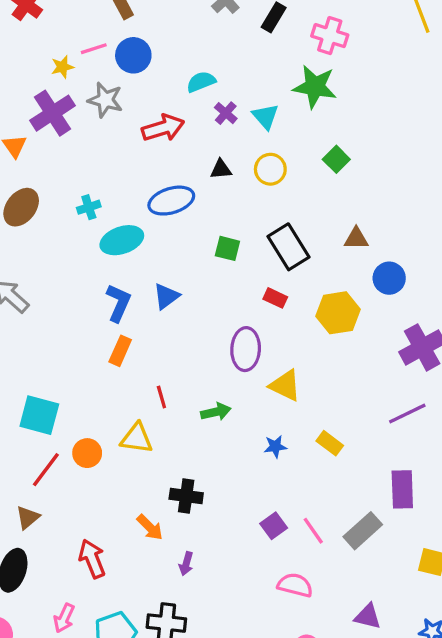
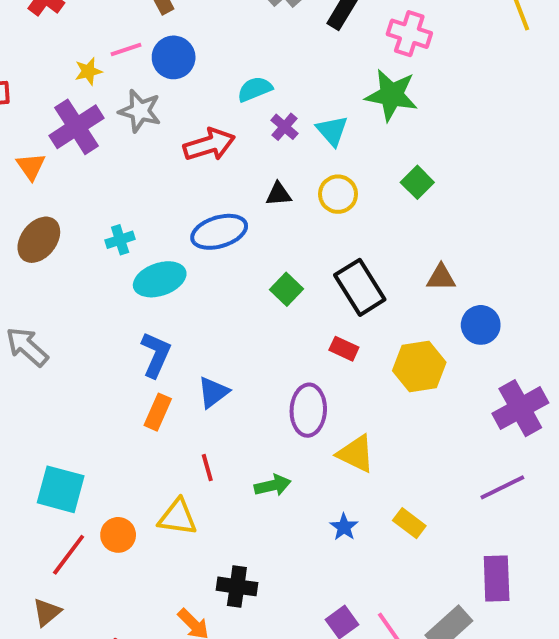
green square: (227, 248) -> (286, 289), turned 30
blue triangle: (166, 296) -> (213, 392), moved
blue star: (275, 446) -> (344, 527), turned -30

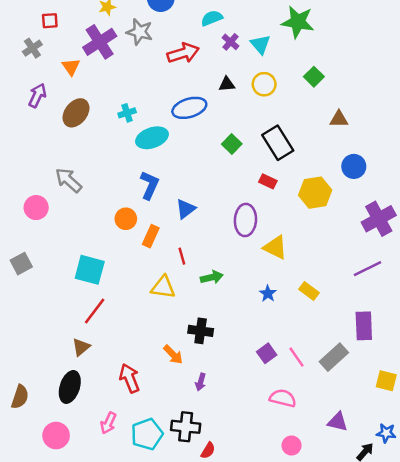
brown triangle: (441, 277) -> (339, 119), moved
orange rectangle: (158, 412) -> (151, 236), moved
green arrow: (273, 485) -> (212, 277), moved
orange circle: (118, 535) -> (126, 219), moved

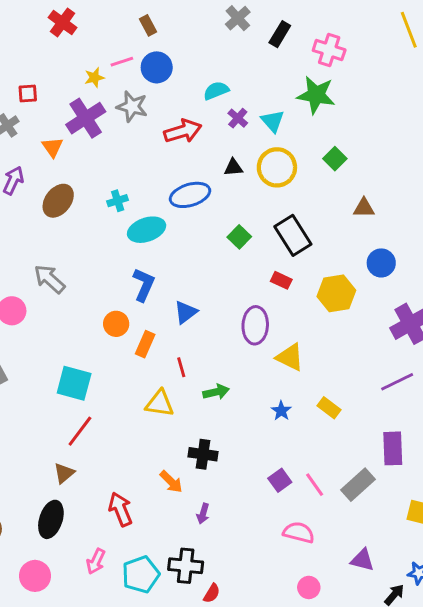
yellow circle: (264, 84) -> (277, 167), size x1.4

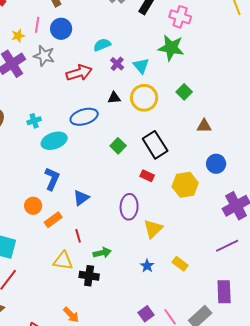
pink line: (122, 62) -> (37, 25), turned -63
orange rectangle: (145, 344) -> (53, 220), turned 30
yellow triangle: (290, 357) -> (153, 229), turned 50
black cross: (203, 454) -> (89, 276), moved

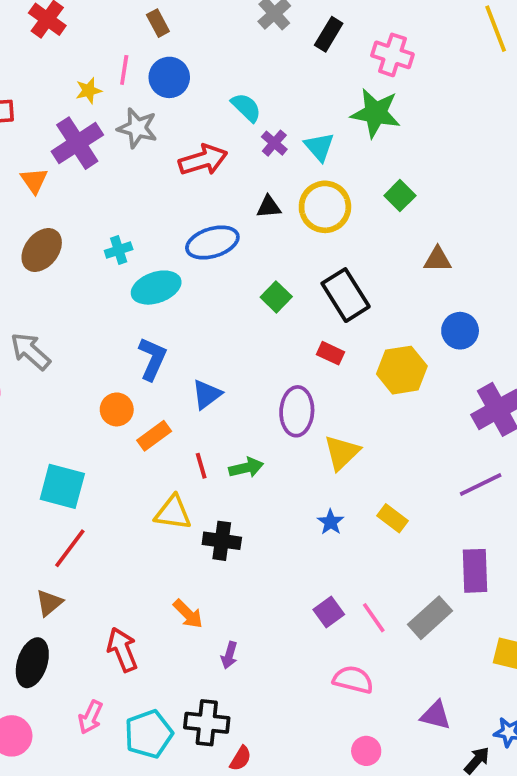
cyan semicircle: (102, 45) -> (246, 107), turned 66
green arrow: (102, 253) -> (246, 468), moved

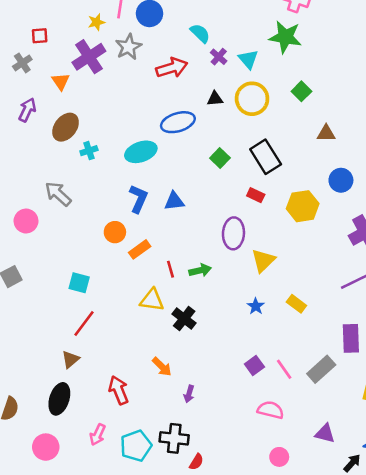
gray star: (137, 128) -> (129, 47), turned 30
cyan cross: (119, 250) -> (89, 151), moved
blue triangle: (207, 394) -> (174, 201), moved, turned 30
cyan square: (62, 486) -> (79, 283), size x0.7
black cross: (222, 541) -> (184, 319), turned 30

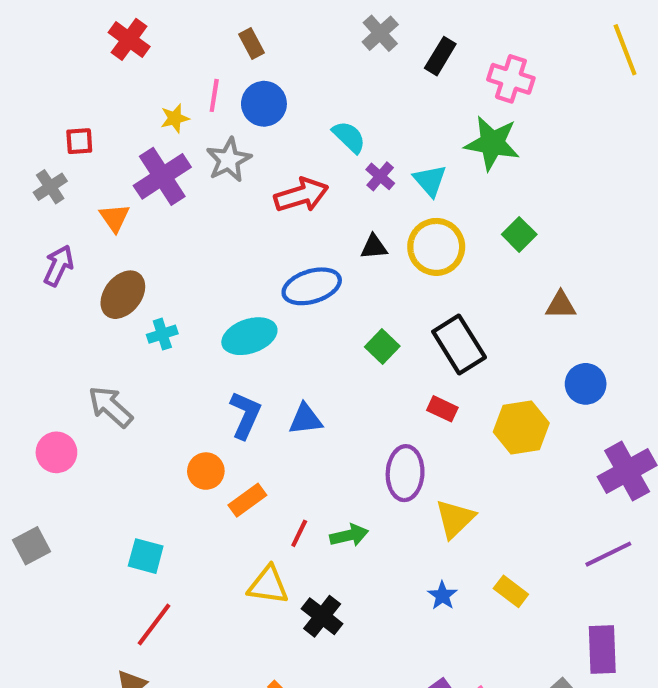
red line: (171, 269) -> (299, 533), turned 42

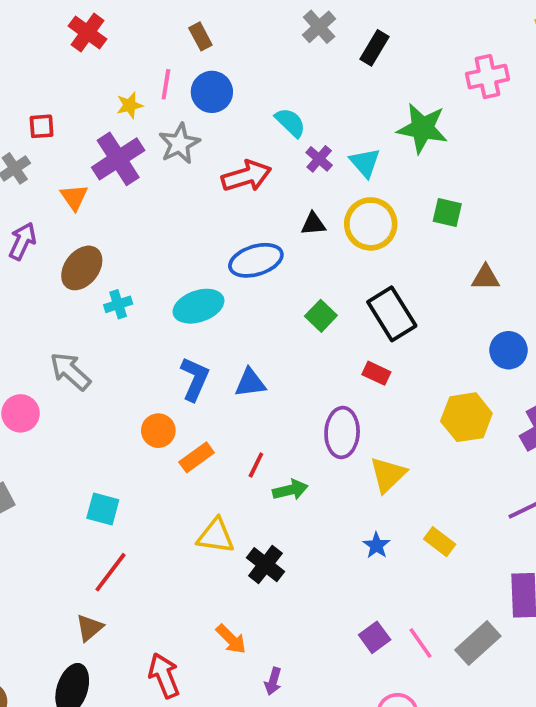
pink cross: (511, 79) -> (487, 77), moved, turned -30
green square: (519, 234) -> (447, 212), turned -32
yellow hexagon: (521, 427) -> (466, 417), moved
red line: (299, 533) -> (256, 465), moved

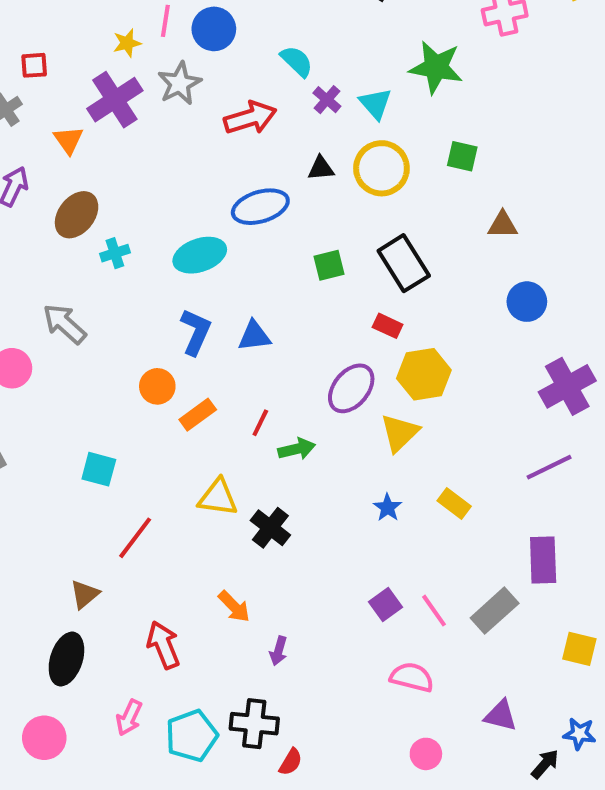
green square: (321, 316) -> (329, 265), turned 32
yellow hexagon: (466, 417) -> (424, 374), moved
purple ellipse: (342, 433) -> (351, 388), turned 36
red line: (110, 572) -> (135, 538), moved

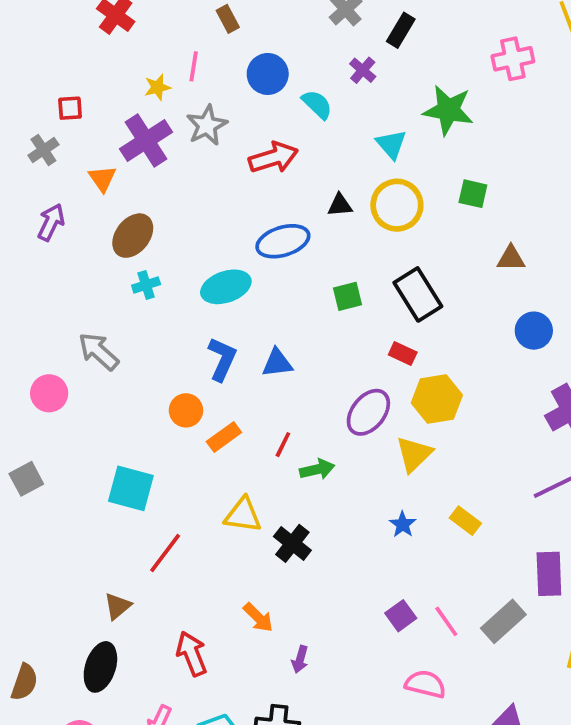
blue circle: (214, 29) -> (268, 74), moved
purple cross: (327, 100) -> (363, 70), moved
brown ellipse: (77, 215) -> (133, 236), moved
cyan square: (99, 469) -> (131, 488), size x1.4

